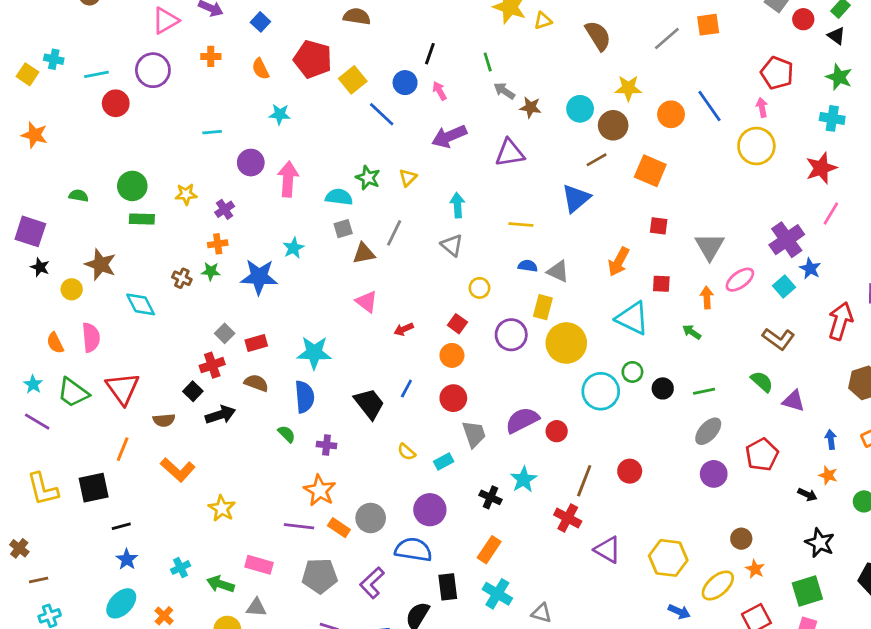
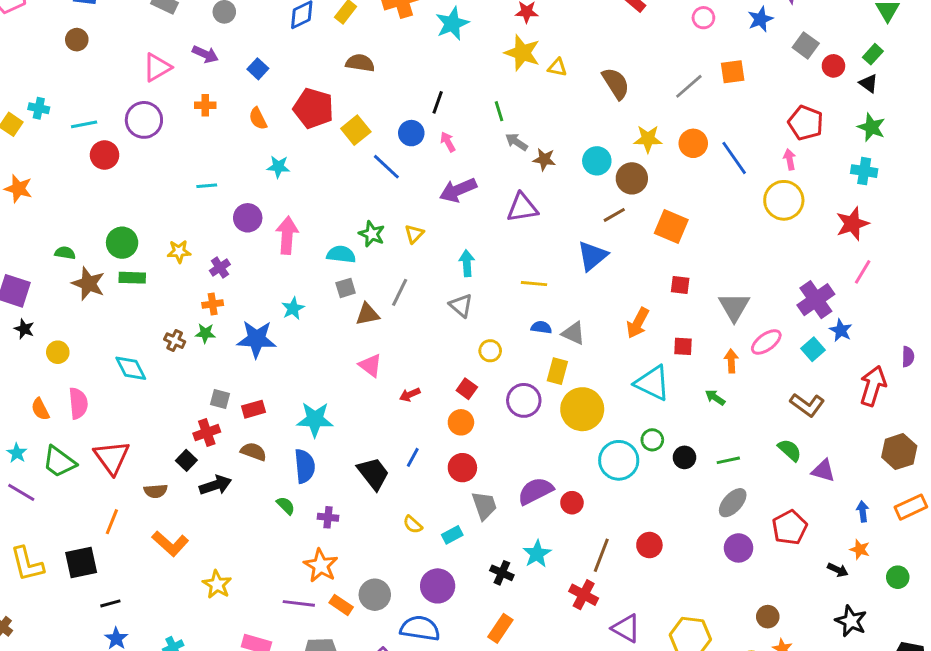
yellow triangle: (543, 21) -> (557, 67), turned 30
orange circle: (671, 114) -> (693, 143), moved
brown star: (101, 264) -> (88, 284), moved
gray square: (225, 333) -> (220, 399), turned -30

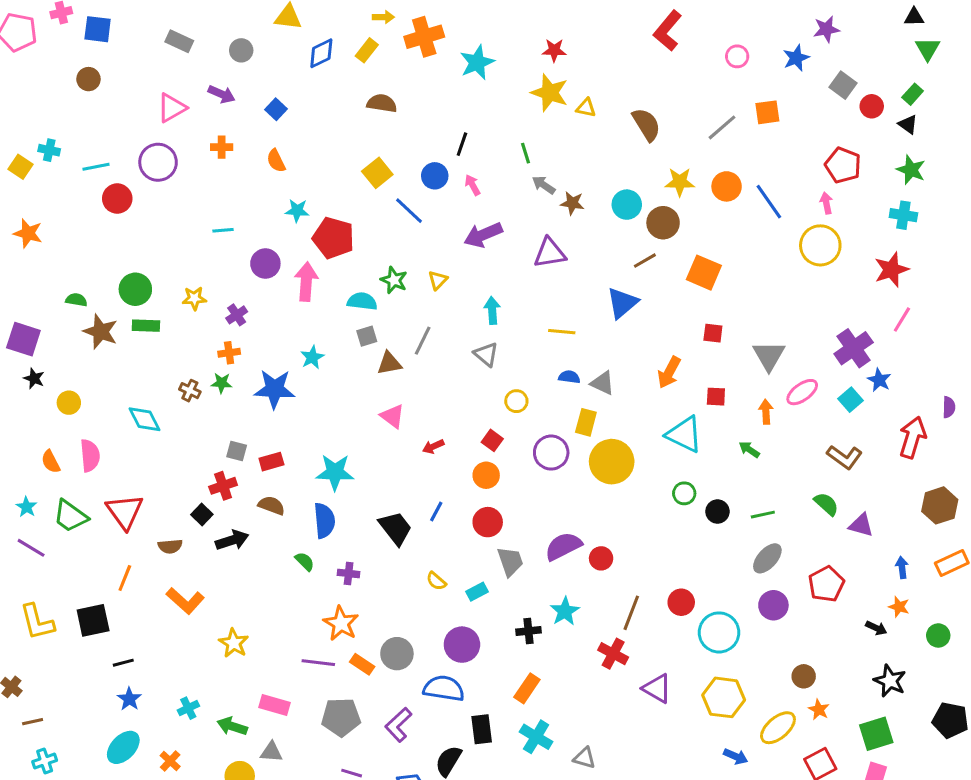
red pentagon: (313, 108) -> (333, 238), moved
cyan circle: (619, 460) -> (719, 632), moved
black cross: (502, 573) -> (528, 631), turned -30

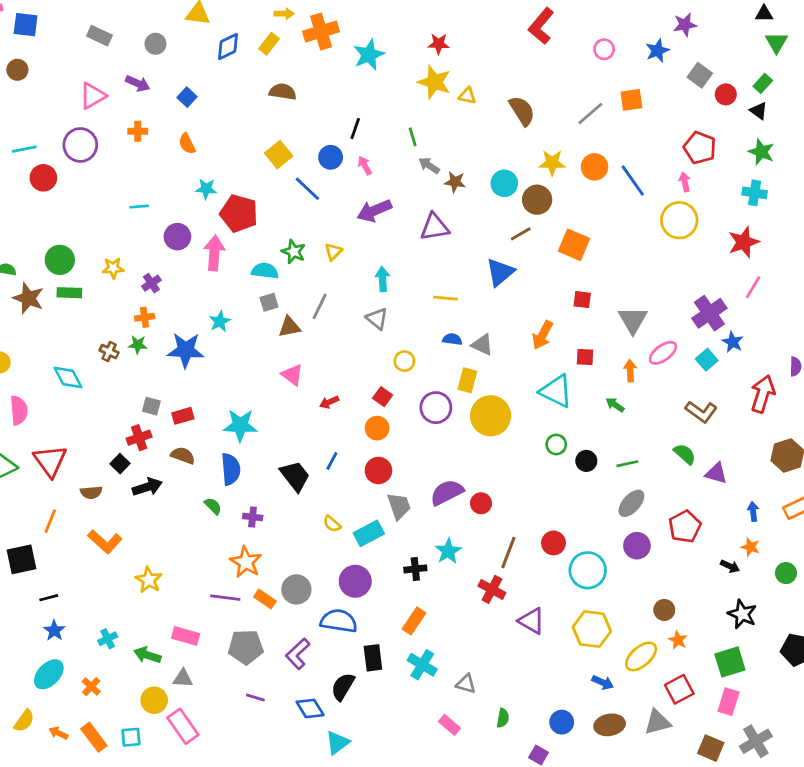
cyan rectangle: (477, 592) -> (369, 533), size x1.5

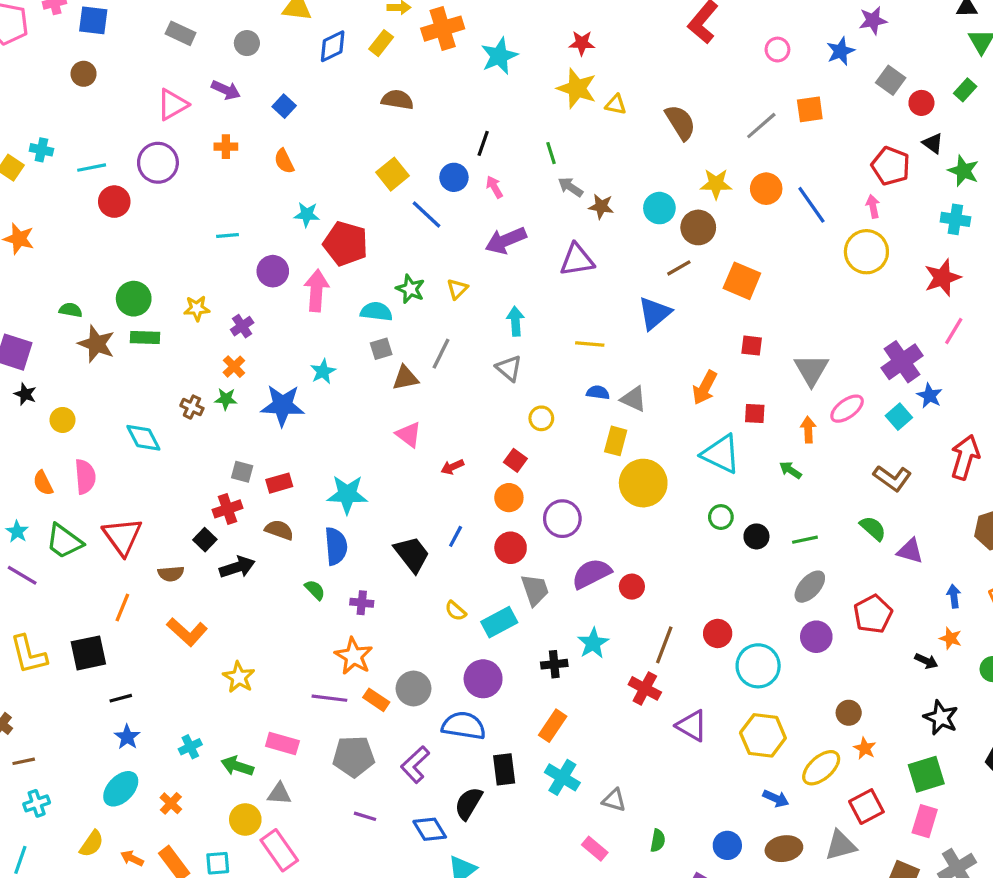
black triangle: (759, 111) -> (933, 143), moved
orange cross: (145, 317) -> (234, 367), turned -36
purple circle: (436, 408) -> (562, 519), moved

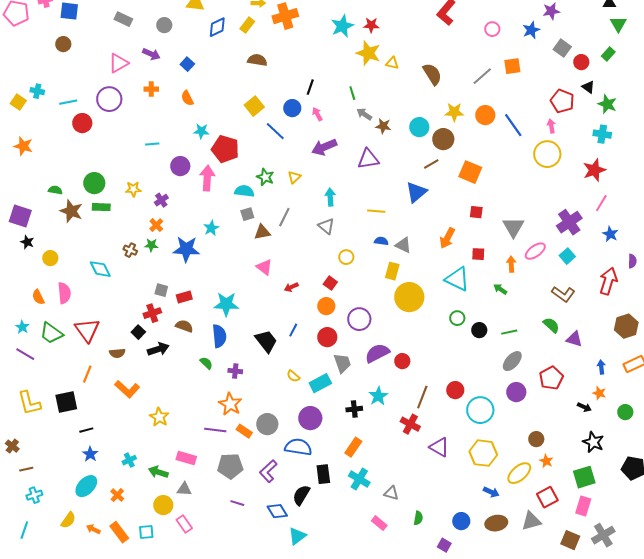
cyan star: (499, 56) -> (342, 26), moved
blue star: (930, 396) -> (610, 234), moved
pink rectangle: (279, 850) -> (184, 524), size x0.7

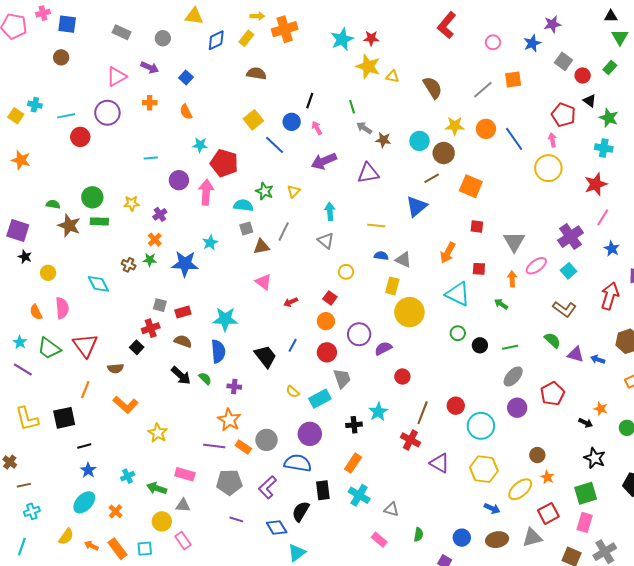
black arrow: (158, 349) -> (181, 375), moved, turned 60
purple semicircle: (377, 353) -> (383, 348), moved, size x0.7
blue arrow: (601, 367) -> (598, 359), moved, turned -64

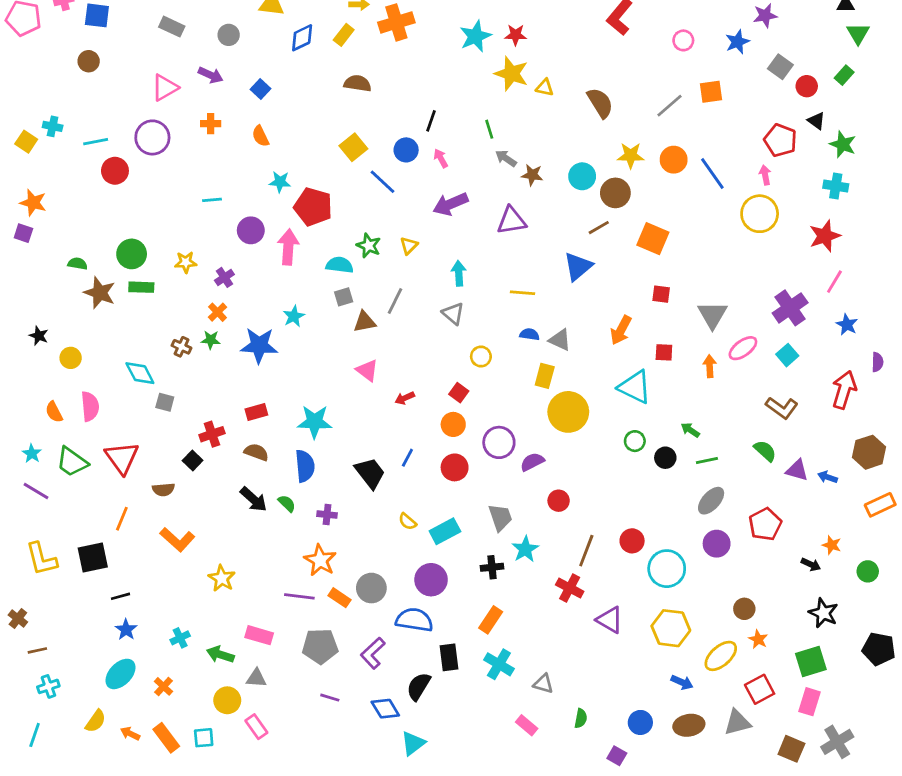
purple square: (18, 231) -> (23, 233), moved, size x0.6
green arrow: (501, 304) -> (690, 430), moved
gray square: (160, 305) -> (165, 402), moved
gray trapezoid: (342, 379) -> (500, 517), moved

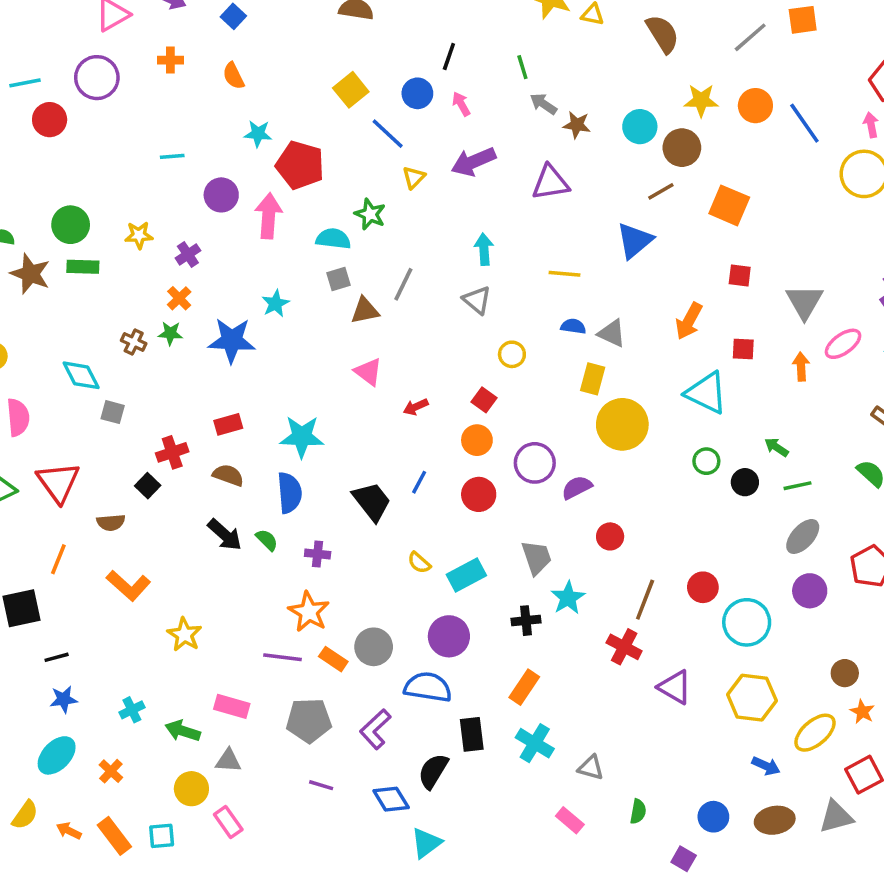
yellow triangle: (409, 246) -> (414, 177), moved
blue star: (126, 630) -> (64, 699), turned 30

